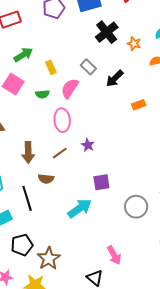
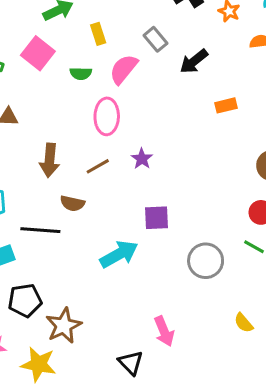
black line: (27, 198) -> (40, 230), turned -75

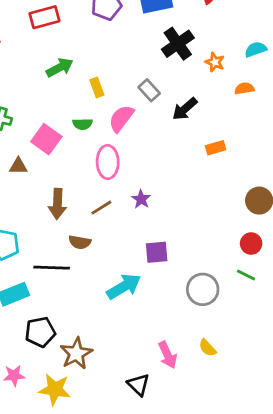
pink square: (38, 53) -> (46, 139), moved
yellow semicircle: (244, 323) -> (208, 348), moved

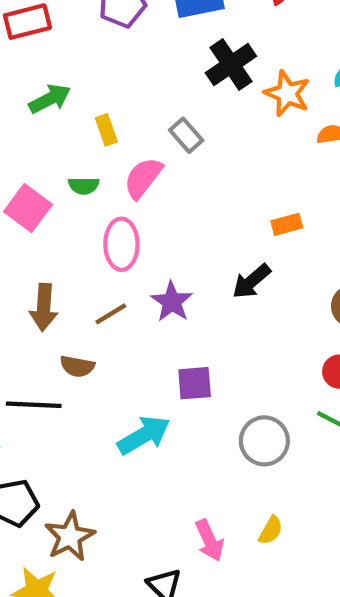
orange star: (215, 62) -> (287, 93), size x1.5
black arrow: (185, 109) -> (251, 281), moved
purple star: (141, 199) -> (172, 302), size x1.4
yellow semicircle: (208, 348) -> (271, 530), turned -108

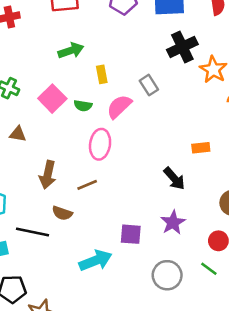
pink square: (28, 208) -> (52, 99), moved
black arrow: (251, 281) -> (174, 179), turned -100
purple star: (172, 302) -> (173, 222), moved

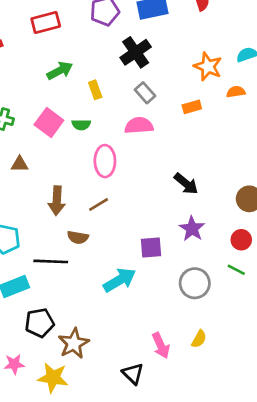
black cross: (182, 47) -> (136, 52), moved
pink semicircle: (119, 107) -> (139, 126), moved, turned 48
orange rectangle: (201, 148) -> (192, 107), moved

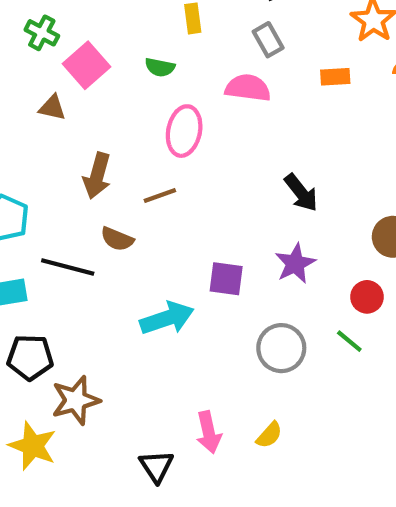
pink square: (49, 122) -> (86, 65), moved

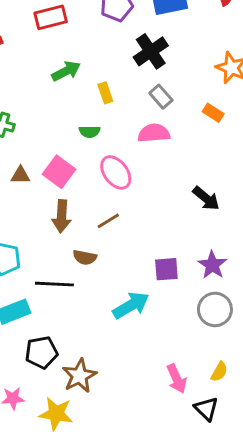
pink square: (86, 65) -> (59, 172), moved
orange rectangle: (335, 77) -> (213, 113), turned 48
pink ellipse: (184, 131) -> (116, 172), turned -36
purple star: (295, 263) -> (212, 265), moved
black triangle: (156, 466) -> (206, 409), moved

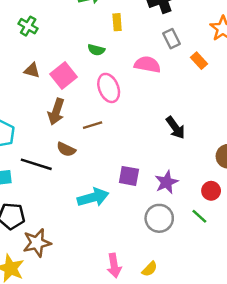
gray rectangle: (161, 97) -> (172, 39), moved

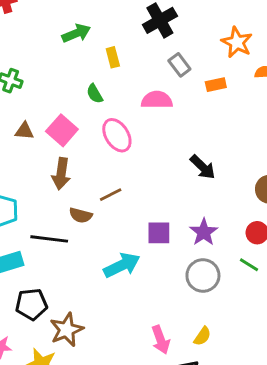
green semicircle: (96, 50) -> (95, 94), turned 56
orange rectangle: (199, 61) -> (216, 85), turned -49
brown line: (93, 125) -> (111, 195), moved

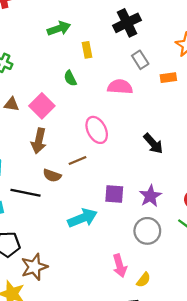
pink ellipse: (117, 135) -> (97, 130), moved
pink arrow: (161, 340) -> (120, 266), moved

